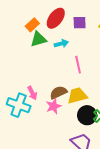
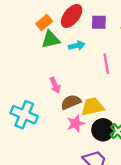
pink line: (78, 65) -> (106, 64), moved
pink arrow: (32, 93) -> (55, 85), moved
pink star: (54, 106) -> (76, 123), moved

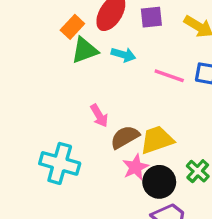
cyan arrow: (77, 46) -> (123, 55), turned 35
pink line: (106, 64) -> (169, 76), turned -54
black circle: (103, 130) -> (159, 182), moved

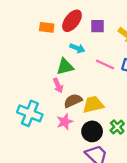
orange rectangle: (72, 27) -> (47, 27), turned 48
green triangle: (85, 50) -> (65, 67), moved
pink star: (135, 167) -> (65, 122), moved

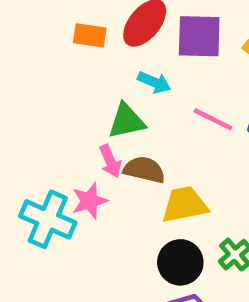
purple square: (97, 26) -> (199, 36), size x1.5
brown semicircle: (73, 101) -> (144, 170), moved, turned 36
pink star: (65, 122) -> (89, 201), moved

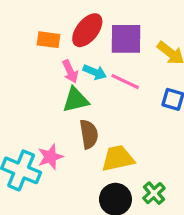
pink line: (213, 119) -> (125, 82), moved
pink arrow: (110, 161) -> (70, 71), moved
brown semicircle: (144, 170) -> (89, 134), turned 68

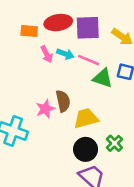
red ellipse: (87, 30) -> (58, 23), turned 45
green triangle: (76, 100) -> (103, 78), moved, turned 35
pink star: (50, 157) -> (45, 109), moved

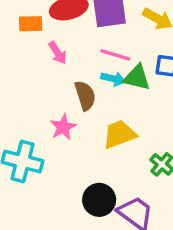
cyan arrow: (65, 54) -> (113, 79), moved
brown semicircle: (63, 101) -> (85, 95), moved
black circle: (86, 149) -> (99, 200), moved

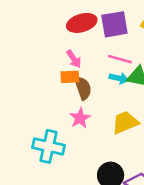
orange rectangle: (31, 24) -> (70, 77), moved
brown semicircle: (85, 95) -> (83, 88), moved

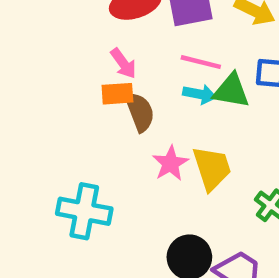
pink star: (80, 118) -> (170, 163), moved
yellow trapezoid: (125, 122) -> (212, 168), turned 96

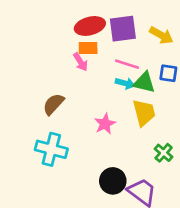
orange rectangle: (117, 94) -> (88, 48), moved
brown semicircle: (140, 112) -> (53, 104), moved, turned -120
yellow trapezoid: (212, 168) -> (144, 113), moved

